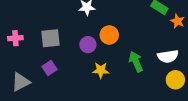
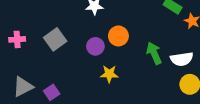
gray square: (51, 38) -> (55, 39), turned -30
green arrow: (136, 62) -> (154, 53), moved
purple square: (50, 68) -> (52, 92), moved

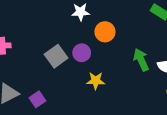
orange circle: (118, 36) -> (105, 32), moved
gray square: (55, 39) -> (56, 56), moved

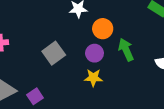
purple circle: (82, 53) -> (95, 53), moved
green arrow: (141, 60) -> (126, 50), moved

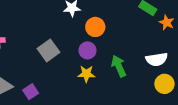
green arrow: (126, 50) -> (119, 66), moved

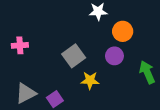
yellow star: (86, 74) -> (90, 80), moved

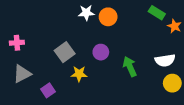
orange circle: (123, 31) -> (108, 17), moved
gray triangle: (26, 93) -> (22, 74), moved

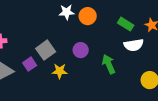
green rectangle: (157, 13) -> (126, 24), moved
white semicircle: (165, 60) -> (134, 45), moved
purple square: (48, 90) -> (30, 64), moved

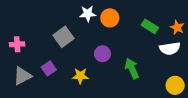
white semicircle: (134, 45) -> (170, 48), moved
gray square: (46, 50) -> (63, 37), moved

